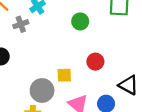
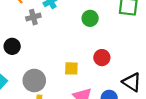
gray circle: (42, 90) -> (34, 81), moved

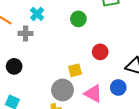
gray cross: (33, 17) -> (26, 33), turned 32
gray circle: (34, 81) -> (63, 90), moved

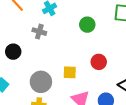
gray cross: (26, 33) -> (39, 32), moved
gray circle: (63, 90) -> (41, 82), moved

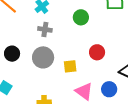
gray cross: (39, 32) -> (45, 29), moved
gray circle: (41, 82) -> (43, 57), moved

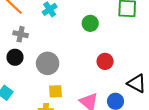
gray cross: (45, 29) -> (21, 34), moved
yellow square: (70, 66) -> (56, 91), moved

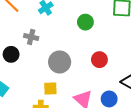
gray cross: (21, 34) -> (31, 37), moved
gray circle: (48, 63) -> (60, 62), moved

